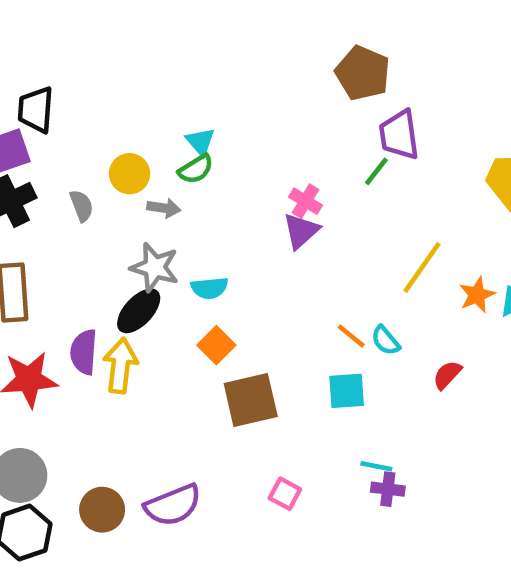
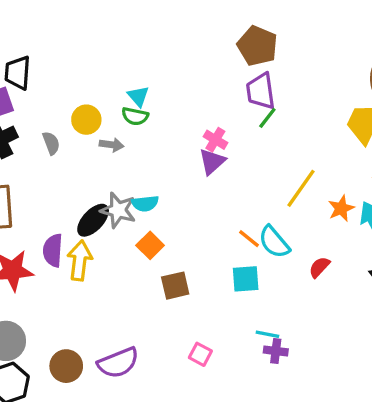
purple trapezoid: (399, 135) -> (261, 91), moved
green semicircle: (196, 169) -> (135, 116), turned 44
gray star: (155, 267) -> (118, 210), moved
cyan semicircle: (386, 341) -> (274, 242), size x1.5
brown square: (251, 400) -> (175, 286), size x0.7

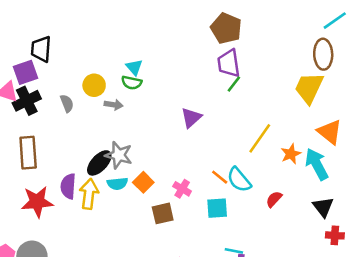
pink cross: (215, 140) -> (182, 189), moved
cyan semicircle: (145, 203) -> (117, 184), moved

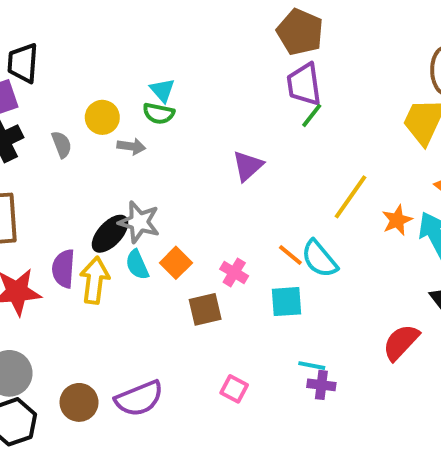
cyan semicircle: (117, 184) -> (137, 265), turned 72
red semicircle: (274, 199) -> (401, 342), moved, size x1.5

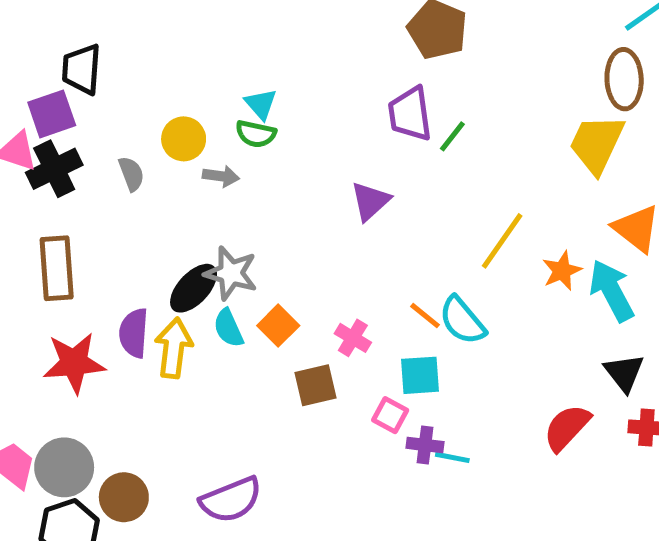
purple trapezoid: (304, 84) -> (410, 114), moved
purple cross: (321, 385) -> (425, 445), moved
pink square: (234, 389) -> (390, 415), moved
brown circle: (79, 402) -> (124, 497), moved

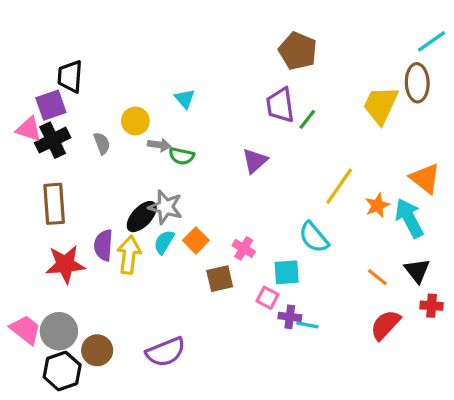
green semicircle: (256, 134) -> (182, 156), moved
yellow trapezoid: (597, 144) -> (381, 105), moved
orange line: (425, 316) -> (377, 277), moved
cyan semicircle: (228, 328) -> (164, 242), turned 55
red semicircle: (567, 428) -> (385, 325), moved

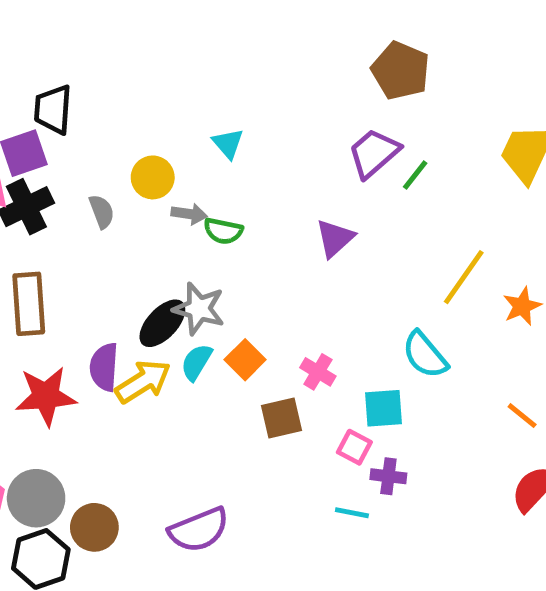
purple trapezoid: (280, 105) -> (374, 153), turned 57
yellow arrow: (129, 255) -> (143, 382), turned 51
cyan line: (307, 325) -> (352, 513), moved

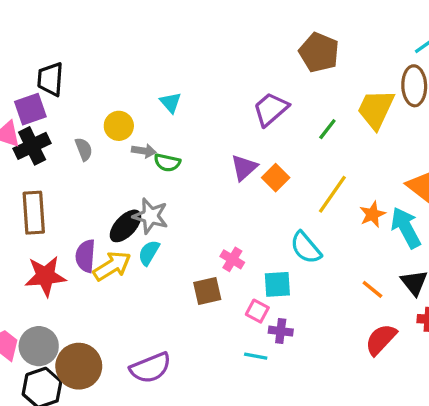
brown pentagon: (401, 71) -> (319, 52), moved
green line: (415, 175) -> (327, 129), moved
orange square: (245, 360) -> (276, 178), moved
brown circle: (94, 527) -> (79, 366), size x1.4

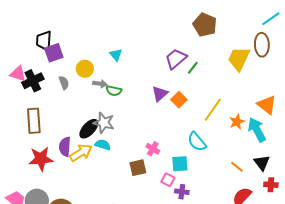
purple square: (30, 109) -> (54, 53), moved
green line: (327, 129) -> (193, 68), moved
cyan semicircle: (149, 253) -> (103, 145), turned 77

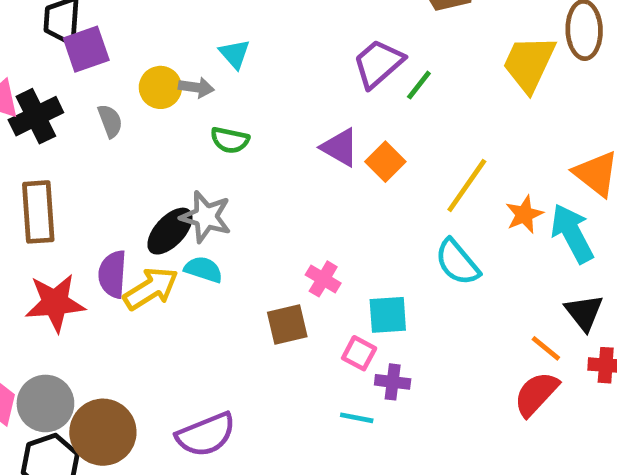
gray arrow: (100, 84) -> (196, 87), moved
purple triangle: (160, 94) -> (340, 147), turned -48
cyan semicircle: (197, 142) -> (457, 262), moved
orange line: (237, 167) -> (546, 348), moved

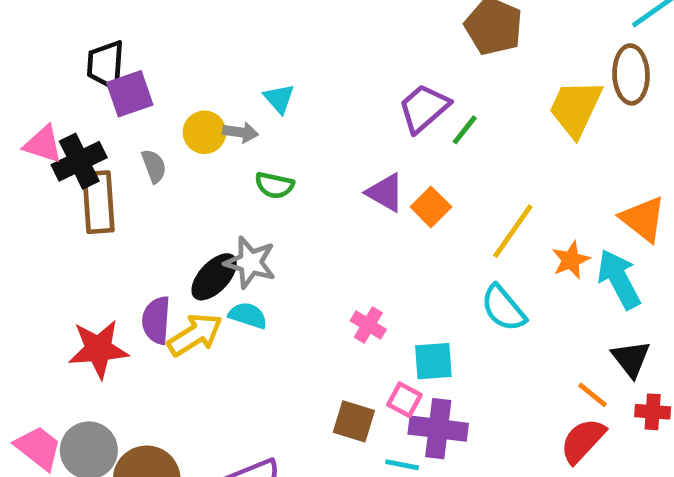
brown rectangle: (38, 212) -> (98, 202), moved
brown square: (287, 324) -> (354, 421), moved, turned 30
purple cross: (393, 382) -> (438, 429), size x1.6

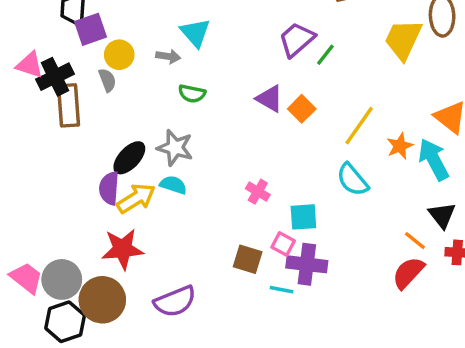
cyan triangle: (279, 99) -> (195, 33), size x1.4
yellow circle: (205, 132) -> (119, 55), moved
black ellipse: (214, 277) -> (129, 158), moved
red star: (98, 349) -> (123, 249), moved

